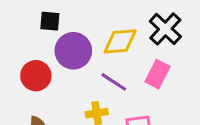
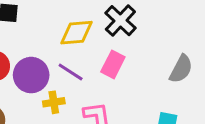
purple circle: (73, 51) -> (31, 75), moved

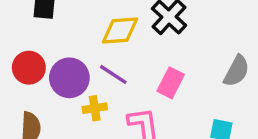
pink rectangle: (113, 64) -> (171, 83), moved

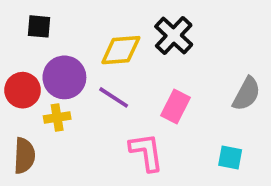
purple circle: (69, 78) -> (64, 77), moved
yellow cross: (95, 108) -> (57, 117), moved

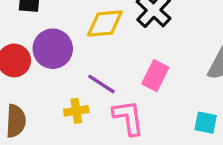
purple line: (114, 97) -> (101, 84), moved
yellow cross: (57, 117) -> (76, 111), moved

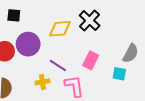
cyan square: (206, 123) -> (119, 74), moved

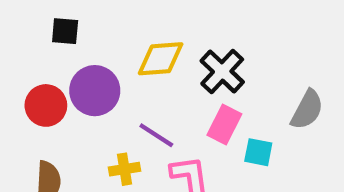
black cross: (90, 20) -> (222, 71), moved
cyan square: (119, 74) -> (258, 152), moved

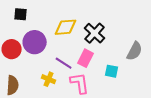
pink rectangle: (224, 125) -> (86, 58), moved
yellow cross: (124, 169) -> (49, 79), turned 32

